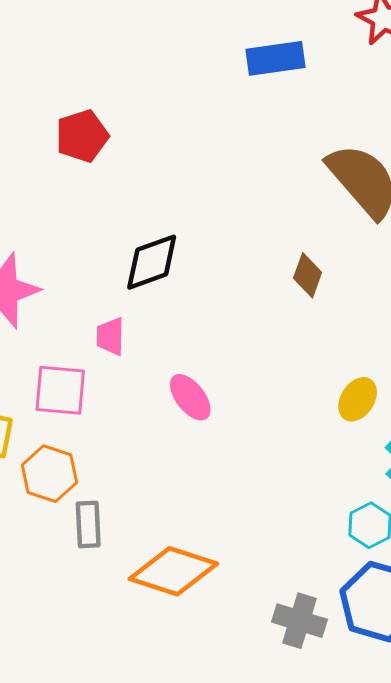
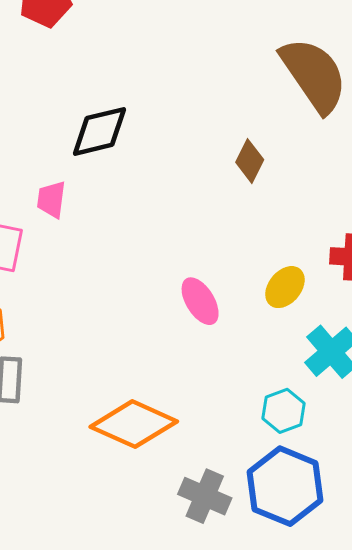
pink ellipse: (190, 397) -> (200, 301), moved
orange diamond: (173, 571) -> (134, 424), moved

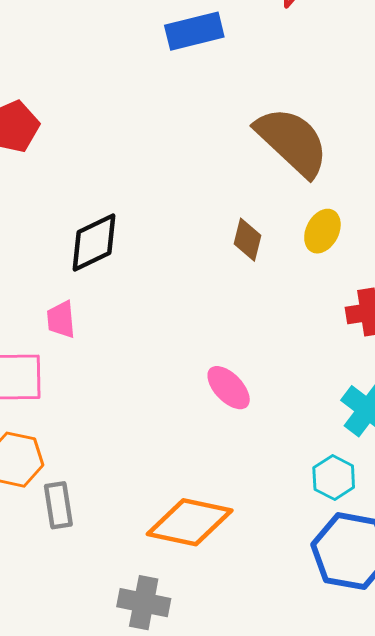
yellow ellipse: (285, 287) -> (322, 231), moved
gray cross: (205, 496) -> (144, 603), moved

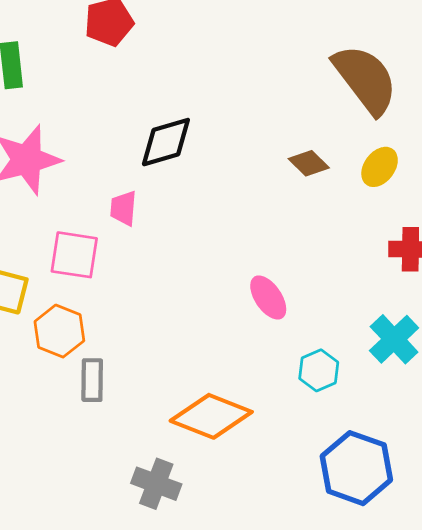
brown diamond: (248, 240) -> (309, 163), turned -69
cyan hexagon: (334, 478) -> (319, 370), moved

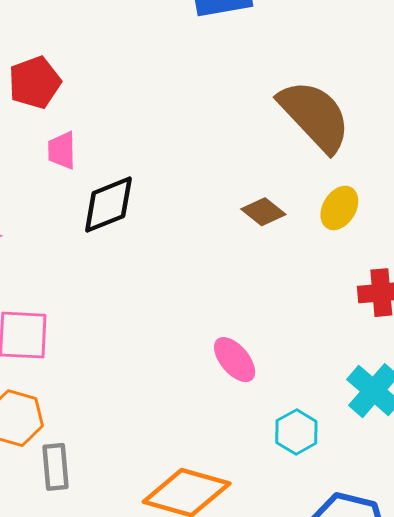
pink trapezoid: (123, 208) -> (62, 150), moved

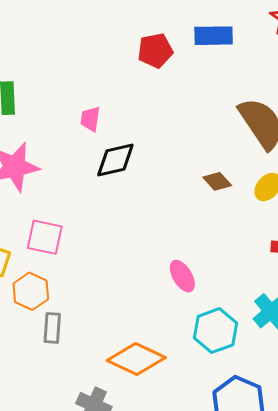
red pentagon: (35, 82) -> (155, 51), moved
cyan hexagon: (296, 432) -> (215, 331), size x1.5

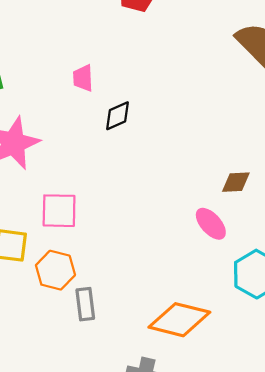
black diamond: (115, 160) -> (117, 116), size x0.7
brown diamond: (217, 181) -> (236, 182), moved, turned -40

